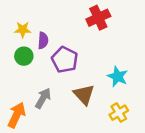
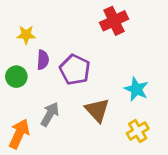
purple semicircle: (43, 40) -> (43, 60), moved
green circle: (24, 56) -> (16, 77), moved

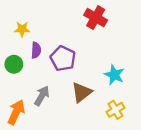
red cross: (114, 21) -> (96, 18), turned -35
brown triangle: (97, 110) -> (82, 92), turned 35

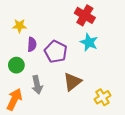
green circle: (14, 64) -> (16, 65), moved
cyan star: (114, 75) -> (89, 42), moved
gray arrow: (42, 96) -> (37, 85), turned 138

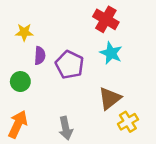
brown triangle: (72, 82) -> (110, 98), moved
gray arrow: (37, 85) -> (66, 128), moved

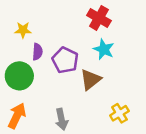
green circle: (20, 82) -> (19, 76), size x1.5
brown triangle: (110, 98) -> (90, 80), moved

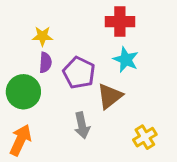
red cross: (99, 18) -> (120, 22), turned -30
yellow star: (23, 30) -> (42, 36), moved
gray arrow: (62, 119) -> (82, 125), moved

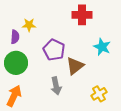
cyan star: (126, 60) -> (102, 47), moved
purple semicircle: (45, 63) -> (15, 37), moved

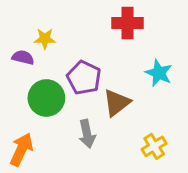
purple semicircle: (15, 37) -> (23, 57), turned -80
green circle: (16, 63) -> (46, 98), moved

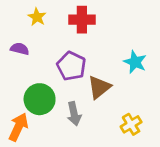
red cross: (128, 23) -> (82, 20), moved
yellow star: (45, 39) -> (37, 17), moved, turned 30
green circle: (46, 98) -> (40, 99), moved

